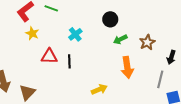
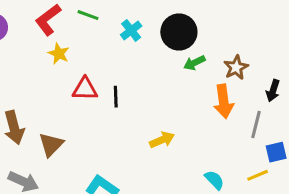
black circle: (110, 19) -> (179, 32), size x1.5
cyan cross: (75, 34) -> (131, 30), moved
orange arrow: (127, 67) -> (224, 101), moved

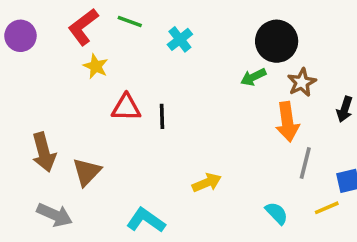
black circle: (179, 32) -> (277, 41), moved
gray line: (256, 124) -> (305, 163), moved
yellow arrow: (162, 140) -> (207, 183), moved

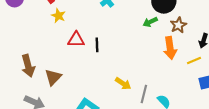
gray line: (305, 163) -> (144, 94), moved
yellow arrow: (207, 183) -> (123, 83), turned 56
yellow line: (327, 208) -> (194, 61), moved

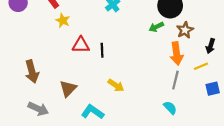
brown triangle: (53, 77) -> (68, 89), moved
yellow arrow: (123, 83) -> (116, 85), moved
gray line: (144, 94) -> (175, 80), moved

